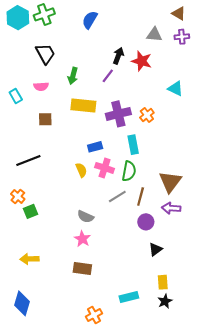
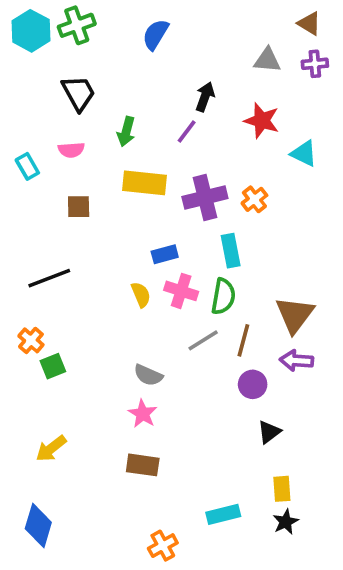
red star: (142, 61) -> (262, 121), moved
yellow arrow: (29, 259) -> (51, 448), turned -36

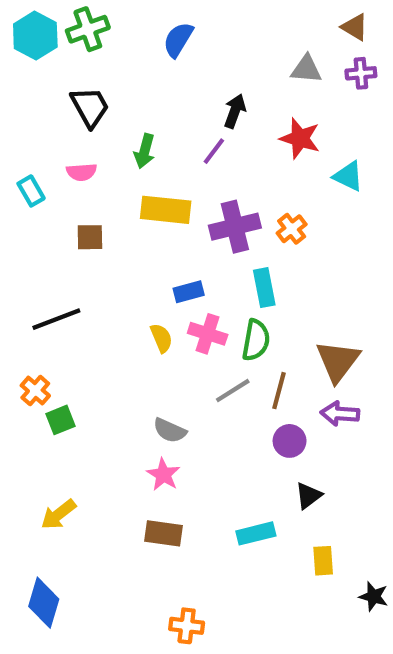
cyan rectangle: (223, 514) -> (256, 533), moved
black star: (286, 522) -> (374, 596), moved, turned -30
orange cross: (163, 546) -> (187, 626), turned 36

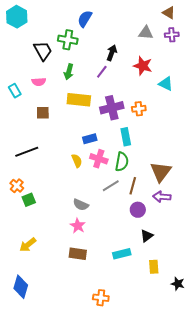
green cross: (88, 29) -> (68, 40), moved, turned 30
orange cross: (292, 229) -> (139, 109), turned 32
orange cross: (187, 626) -> (101, 298), moved

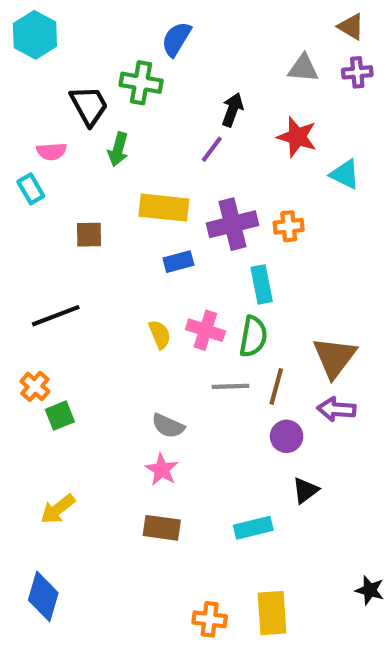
green arrow: (69, 72) -> (118, 149), moved
pink semicircle: (39, 82) -> (52, 151), moved
blue rectangle: (90, 139) -> (178, 262), moved
gray line: (111, 186) -> (230, 386), turned 30
yellow rectangle: (154, 267) -> (272, 613), moved, size x1.5

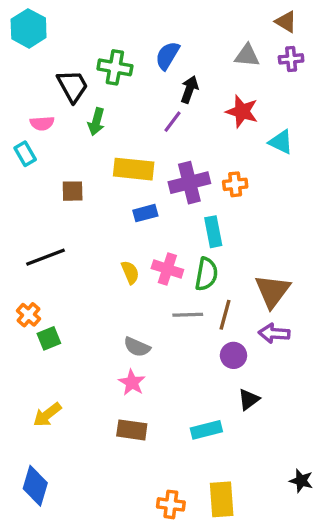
blue semicircle: (176, 39) -> (167, 56), moved

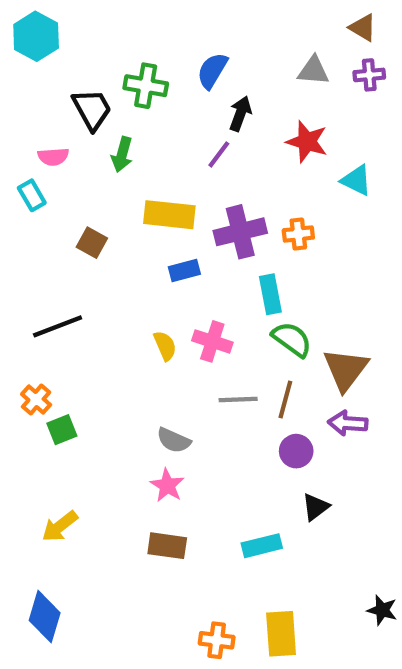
brown square: (73, 191) -> (92, 243), turned 30
green semicircle: (206, 274) -> (292, 339), moved, turned -64

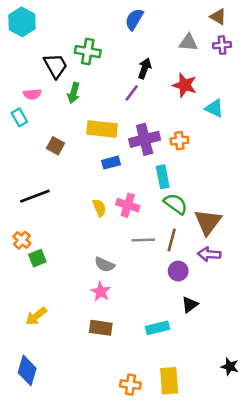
blue semicircle: (212, 71) -> (134, 19), moved

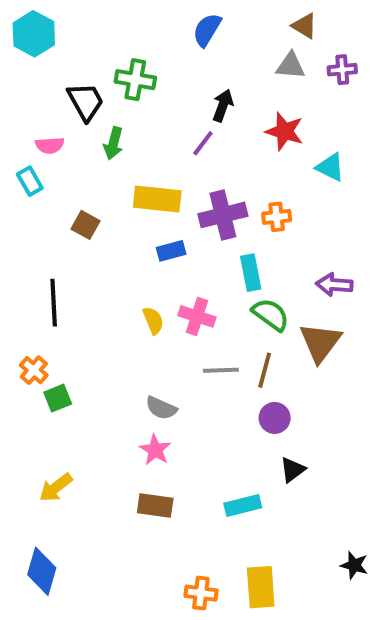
brown triangle: (218, 17) -> (304, 26), moved
black line: (35, 196) -> (54, 303), turned -72
purple arrow: (209, 254) -> (334, 285), moved

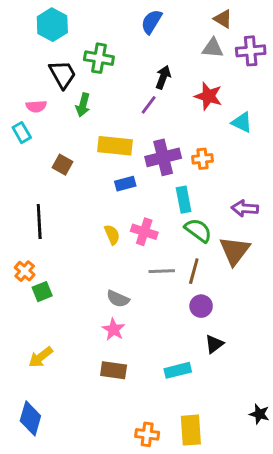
cyan hexagon: (34, 34) -> (52, 25), moved
purple cross: (342, 70) -> (251, 51), size x1.4

